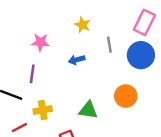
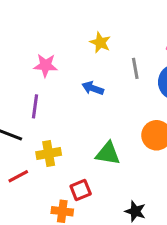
blue arrow: (77, 60) -> (93, 88), turned 35

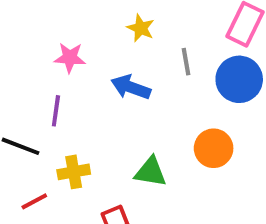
blue arrow: (93, 88) -> (131, 87), size x1.4

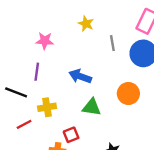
blue arrow: (131, 87) -> (80, 76), moved

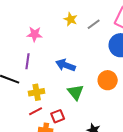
gray line: (112, 43) -> (94, 24), moved, turned 64
green triangle: (92, 107) -> (76, 92), turned 42
red line: (24, 124) -> (36, 111), moved

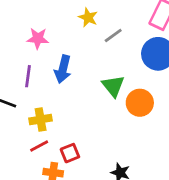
gray line: (94, 24) -> (113, 36), moved
blue arrow: (66, 65) -> (63, 69), moved, turned -96
green triangle: (76, 92) -> (113, 86), moved

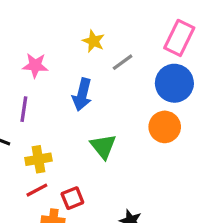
blue arrow: (63, 69) -> (82, 95), moved
green triangle: (113, 86) -> (103, 146), moved
orange circle: (140, 103) -> (165, 127), moved

